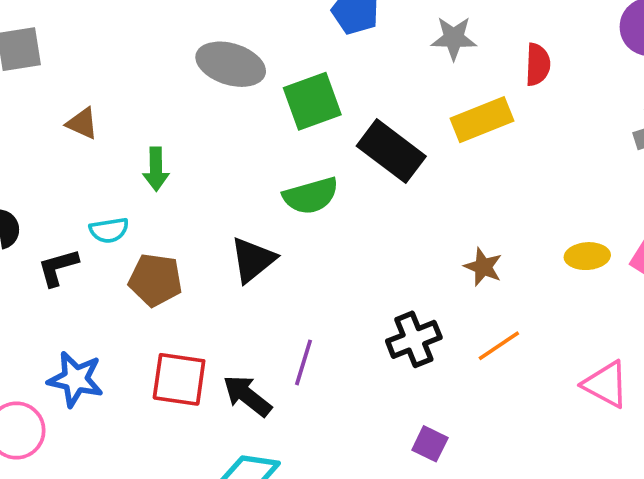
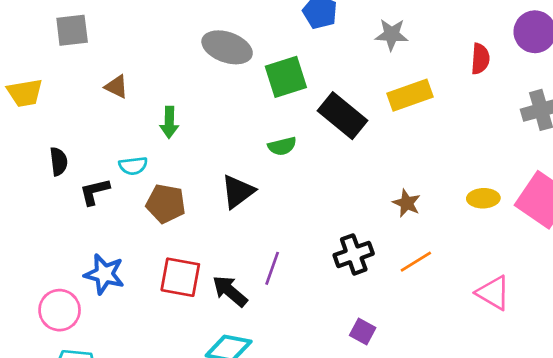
red semicircle: (538, 64) -> (480, 59), moved
green semicircle: (311, 196) -> (282, 146), size x0.7

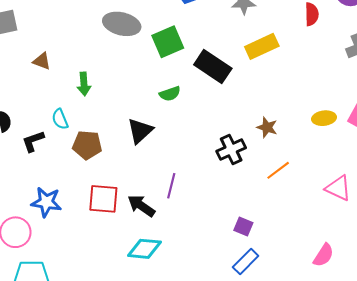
cyan semicircle: (133, 166) -> (60, 119), turned 80
black cross: (354, 254) -> (231, 149), moved

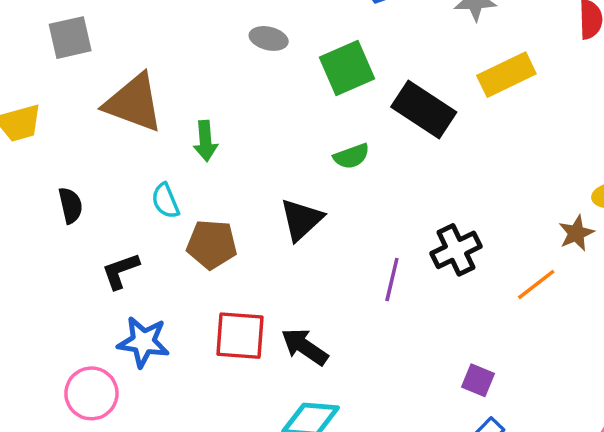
gray ellipse: (122, 24) -> (269, 38), size x0.6
brown triangle: (42, 61) -> (134, 103), size x2.0
brown star: (267, 127) -> (576, 233), moved, turned 30
black L-shape: (33, 141) -> (120, 271), moved
purple line: (171, 186) -> (392, 280), moved

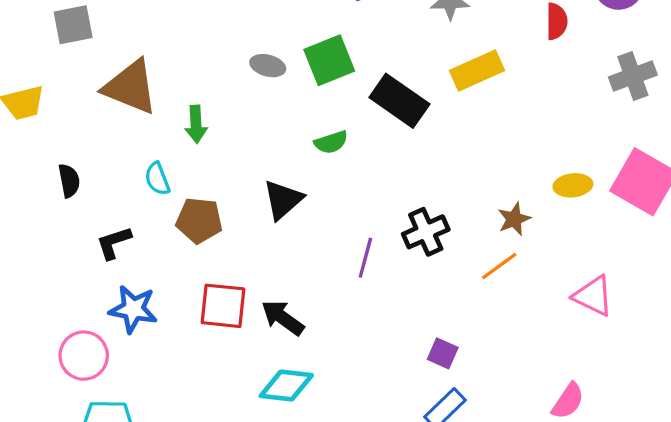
gray ellipse: (269, 38) -> (268, 66), moved
brown star: (576, 233) -> (514, 219), moved

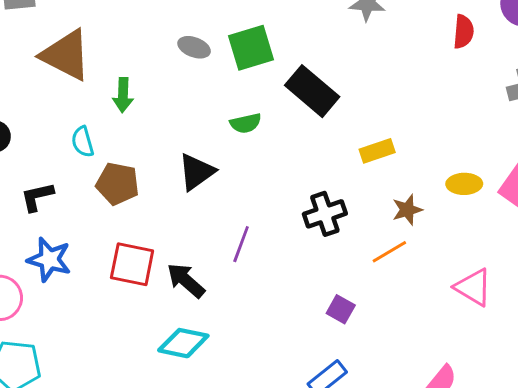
yellow rectangle: (477, 70) -> (377, 151), moved, size x0.7
purple line: (365, 258) -> (241, 244), moved
purple square: (443, 353) -> (341, 309), moved

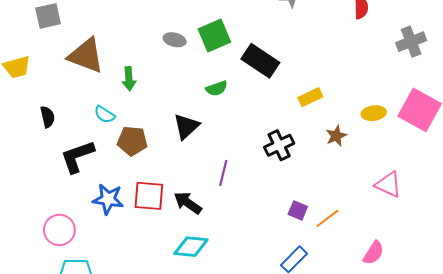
cyan semicircle: (83, 142) -> (105, 115), turned -35
black L-shape: (37, 197) -> (77, 156), size x1.5
orange line: (389, 252) -> (327, 218), moved
blue star: (49, 259) -> (108, 199), moved

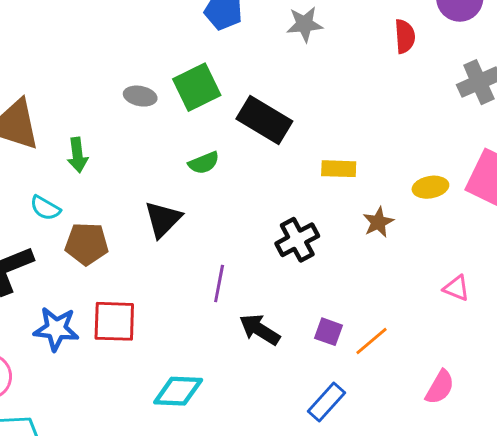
yellow rectangle: (310, 97) -> (339, 169), turned 30
pink triangle: (388, 184) -> (456, 288), size x0.7
black arrow: (188, 203) -> (260, 330), moved

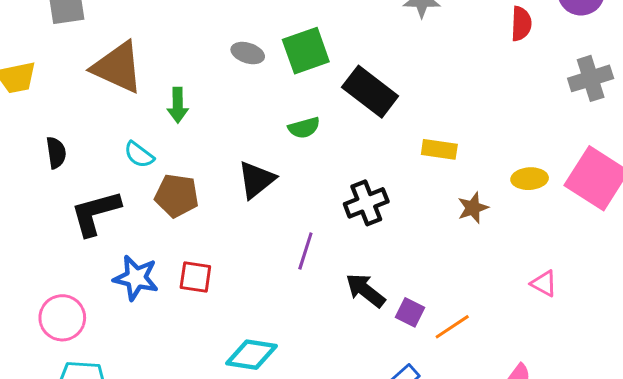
black cross: (297, 240) -> (366, 203), moved
red square: (114, 321) -> (195, 277), size x0.7
black arrow: (260, 330) -> (365, 290), moved

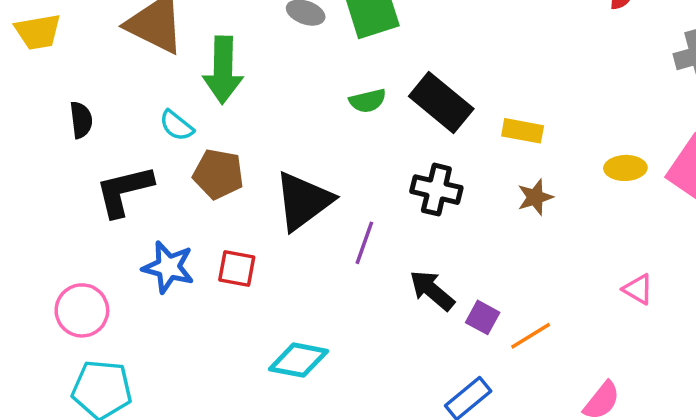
black rectangle: (370, 92) -> (441, 103), moved
green arrow: (178, 105) -> (223, 70), size x1.6
black triangle: (256, 180) -> (303, 201), moved, size x1.4
black cross: (366, 203) -> (436, 190), turned 33
brown star: (473, 208) -> (535, 197), moved

